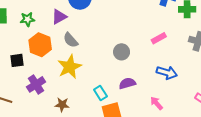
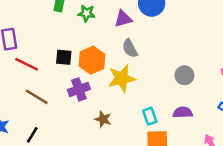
orange hexagon: (40, 45) -> (92, 60), moved

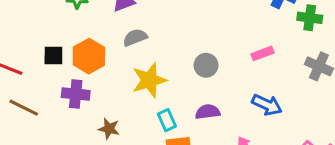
gray semicircle: (130, 48) -> (135, 37), turned 102
yellow star: (122, 78) -> (149, 80), moved
purple cross: (79, 89) -> (76, 94), turned 30

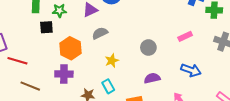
black square: (53, 55) -> (46, 27), moved
yellow star: (149, 80) -> (112, 61), size x0.6
cyan rectangle: (167, 120) -> (108, 86), moved

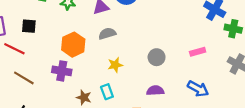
black square: (46, 27) -> (29, 26), moved

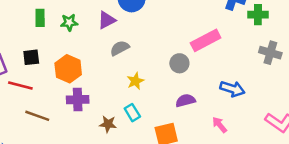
orange hexagon: (73, 45) -> (68, 69), moved
pink rectangle: (198, 52) -> (206, 40), moved, size x1.6

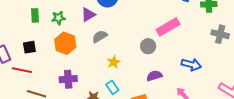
orange hexagon: (68, 69) -> (65, 43), moved

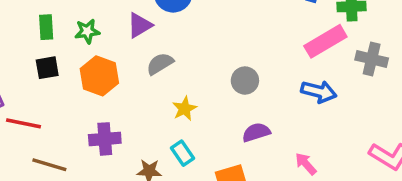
pink rectangle: (168, 27) -> (325, 41), moved
black square: (29, 47) -> (47, 68), moved
blue arrow: (191, 65) -> (319, 92), moved

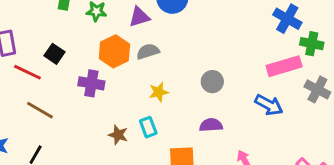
black square: (47, 68) -> (55, 54), moved, turned 30
orange hexagon: (99, 76) -> (114, 51), moved
purple cross: (105, 139) -> (91, 83), moved

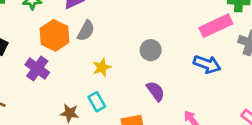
gray semicircle: (148, 51) -> (86, 31), turned 145
purple cross: (91, 83) -> (37, 69), turned 35
purple semicircle: (211, 125) -> (155, 91), turned 65

